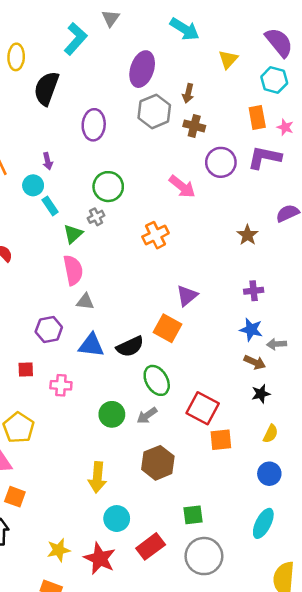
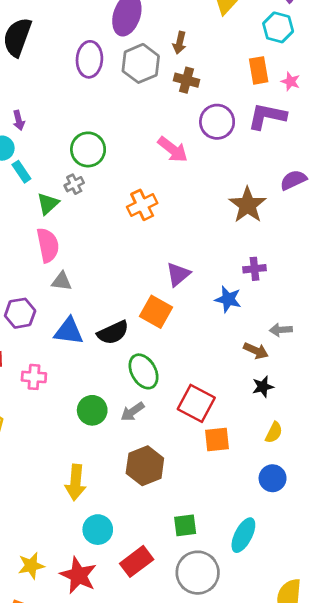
purple ellipse: (94, 125) -> (89, 59), moved
brown star: (248, 235) -> (248, 205), size x1.5
blue star: (251, 330) -> (228, 299), moved
cyan ellipse: (263, 523) -> (243, 535), moved

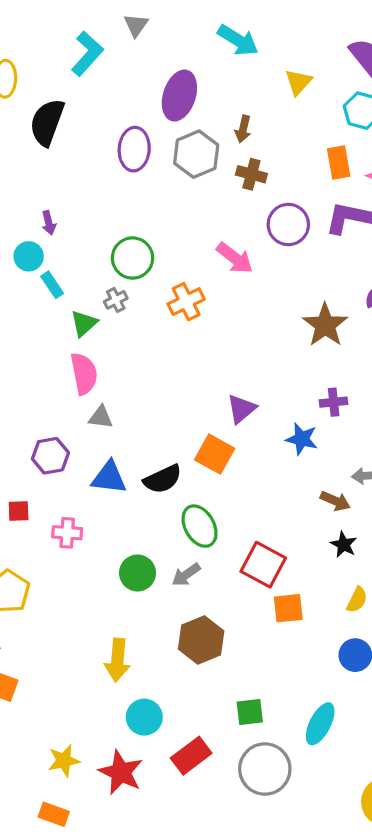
orange cross: (142, 205) -> (186, 302), moved
black star: (263, 387) -> (344, 545), turned -30

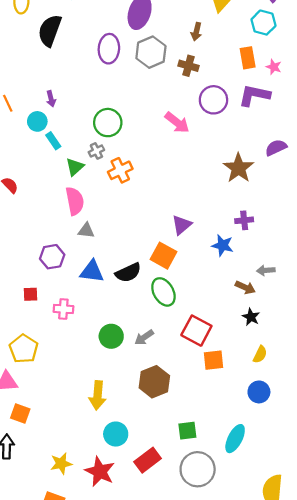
brown arrow: (243, 129) -> (196, 32), moved
orange cross: (186, 302) -> (120, 170), moved
green ellipse: (200, 526) -> (163, 292), moved

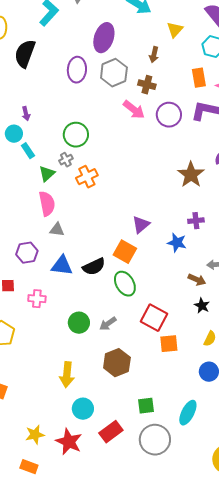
pink arrow: (177, 123) -> (134, 110), moved

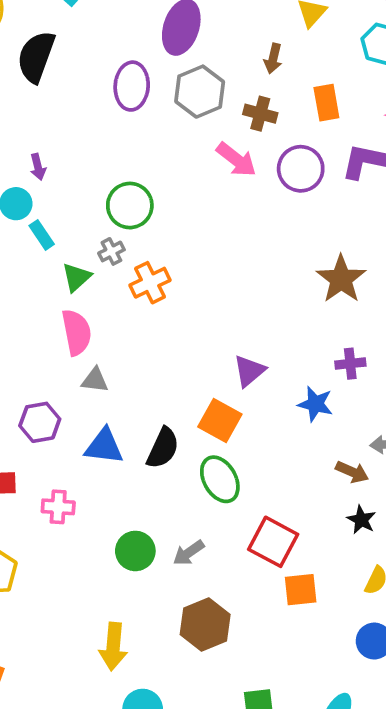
orange rectangle: (199, 78) -> (326, 103), moved
black semicircle: (94, 267) -> (163, 448), turned -40

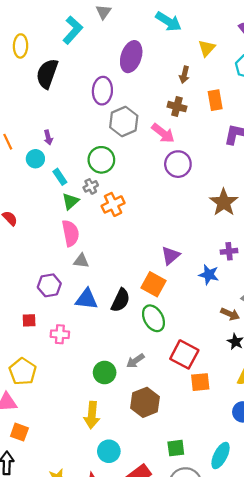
gray hexagon: (200, 92) -> (124, 121), moved
purple circle: (301, 169) -> (178, 164), moved
cyan rectangle: (42, 235) -> (60, 177), moved
green circle: (135, 551) -> (105, 373), moved

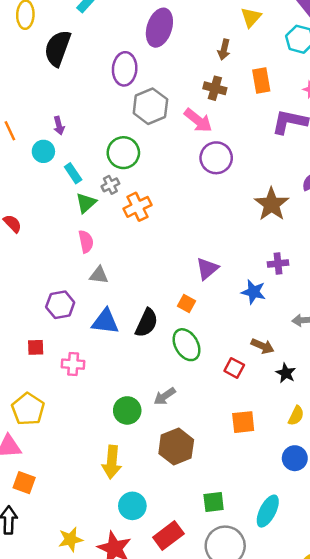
pink semicircle: (71, 233) -> (86, 242), size x0.7
orange square: (153, 284) -> (187, 303), size x0.6
brown arrow: (230, 314) -> (263, 346), moved
red square: (184, 354) -> (234, 368), moved, size x0.6

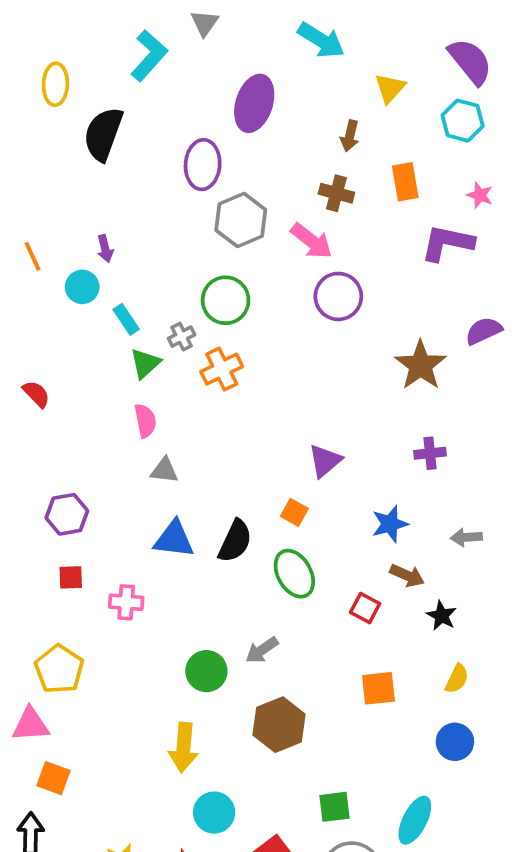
green circle: (123, 153) -> (226, 300), moved
blue star: (254, 292) -> (390, 524), moved, turned -30
purple hexagon: (60, 305) -> (67, 514), moved

